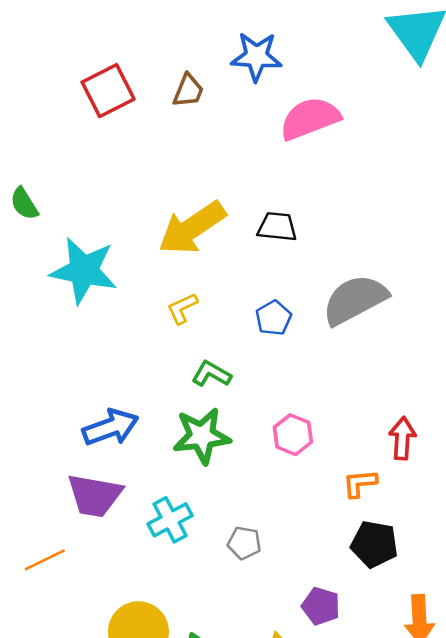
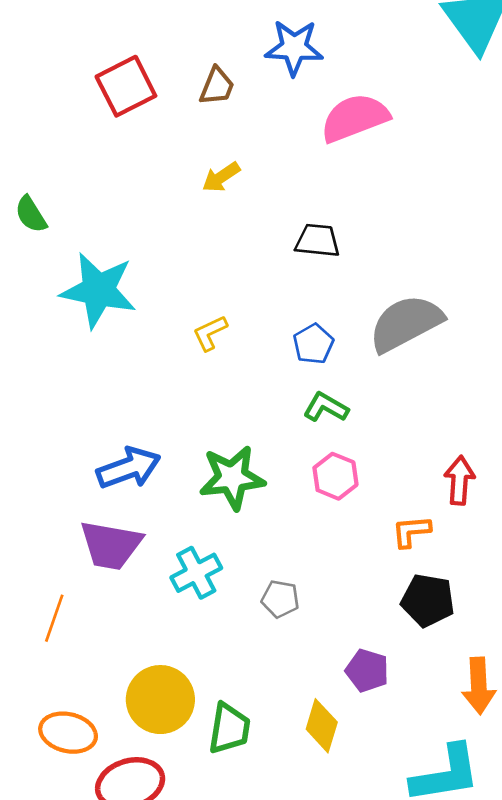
yellow arrow: (192, 228) -> (221, 177), moved, size x0.5
green L-shape: (211, 374) -> (326, 407), moved
orange line: (45, 560) -> (54, 618), turned -45

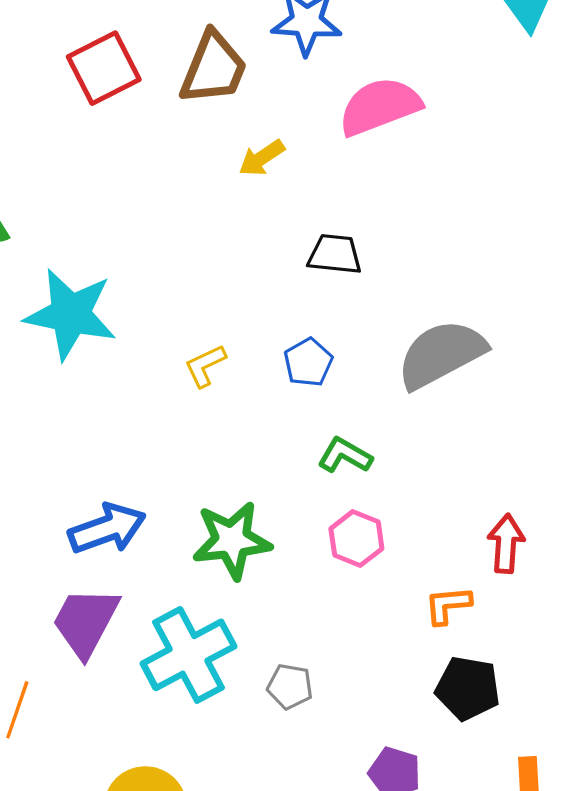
brown trapezoid: (217, 86) -> (213, 68), size x1.6
yellow arrow: (221, 177) -> (262, 158), moved
blue pentagon: (313, 344) -> (308, 362), moved
purple trapezoid: (111, 545) -> (85, 622), turned 108
cyan cross: (196, 573) -> (189, 655), size x1.5

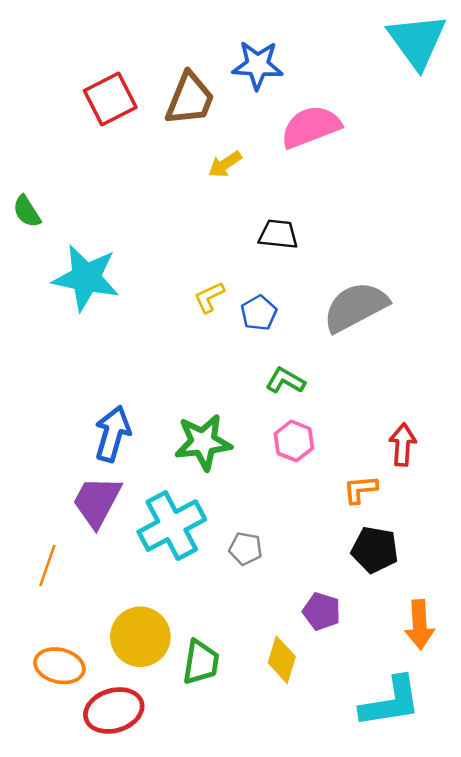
yellow L-shape: (205, 366) -> (209, 297), moved
blue arrow: (107, 529) -> (113, 434), turned -54

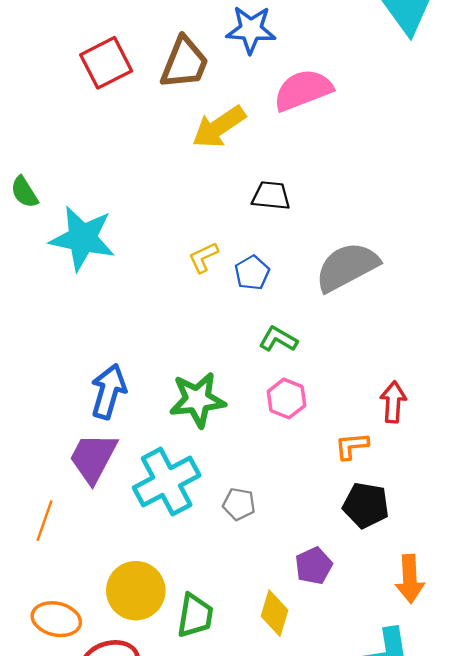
yellow arrow: (225, 164) -> (219, 127), size x1.6
green semicircle: (27, 211) -> (24, 192), moved
purple pentagon: (322, 611) -> (314, 566), turned 30

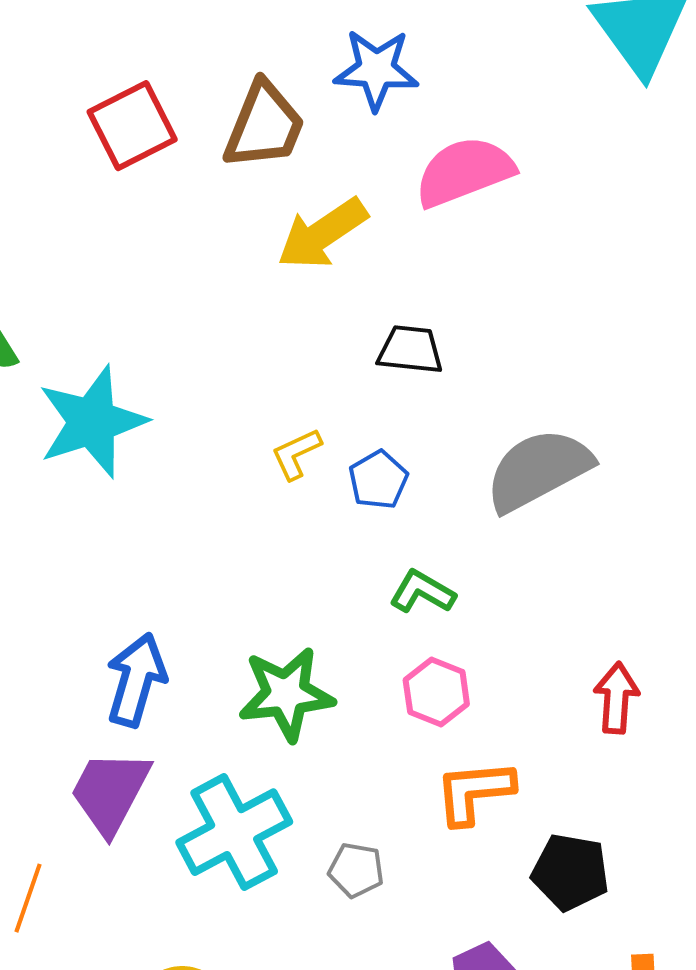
cyan star: (82, 238) -> (92, 422), turned -30
orange L-shape: (352, 446) -> (474, 792), moved, size x1.4

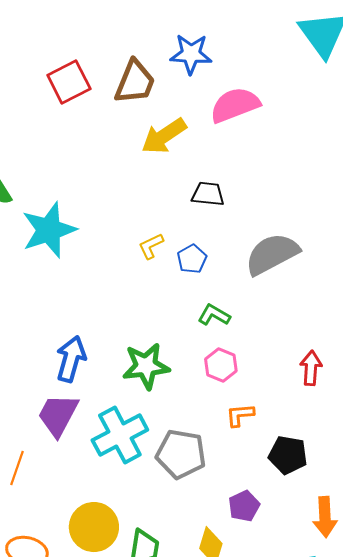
orange L-shape: (474, 792) -> (240, 415), size x0.7
gray pentagon: (356, 870) -> (181, 454), size x1.8

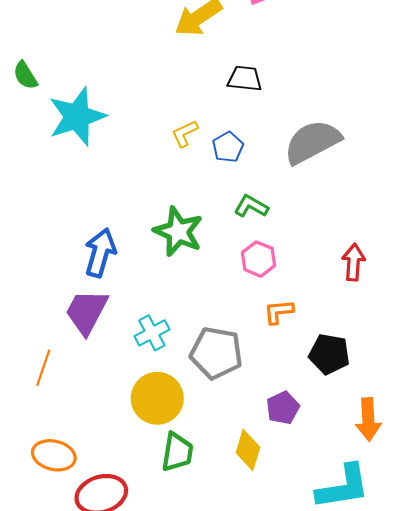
green star: (146, 366) -> (178, 232), moved, turned 30
cyan cross: (120, 435) -> (152, 333), size x0.6
yellow circle: (94, 527) -> (157, 398), moved

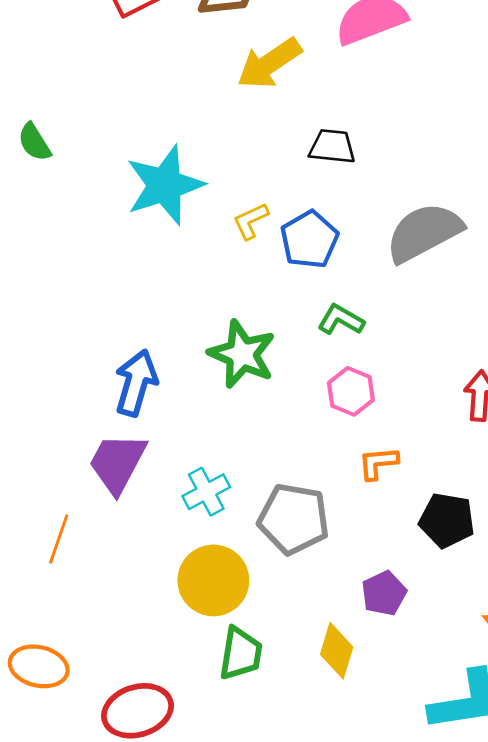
cyan star: (77, 117) -> (165, 185), moved
blue pentagon: (228, 147) -> (309, 240), size x1.4
orange ellipse: (54, 455) -> (39, 666), moved

